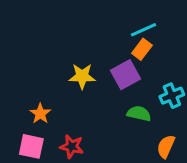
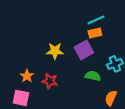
orange rectangle: (142, 49) -> (95, 33), turned 40
red star: (72, 146) -> (50, 81), moved

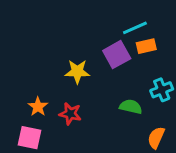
orange rectangle: (95, 33) -> (146, 46), moved
purple square: (84, 50) -> (117, 55), moved

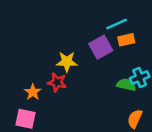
green semicircle: (131, 107) -> (126, 85), moved
red star: (70, 114) -> (57, 82), moved

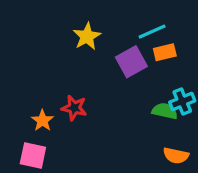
yellow star: (67, 62) -> (87, 36), moved, turned -30
orange semicircle: (135, 119) -> (176, 156), turned -102

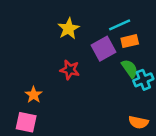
red star: (74, 108) -> (70, 70), moved
green semicircle: (165, 111) -> (130, 69), moved, turned 42

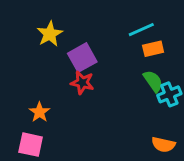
yellow star: (69, 29) -> (50, 34), moved
purple square: (103, 49) -> (82, 58), moved

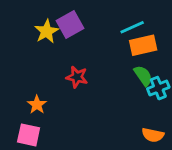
orange rectangle: (153, 49) -> (143, 45), size x1.4
purple square: (82, 58) -> (70, 25), moved

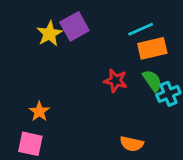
red star: (77, 77) -> (116, 81), moved
orange semicircle: (153, 135) -> (132, 144), moved

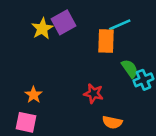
orange rectangle: (152, 48) -> (106, 41), moved, turned -75
red star: (116, 81) -> (94, 94), moved

